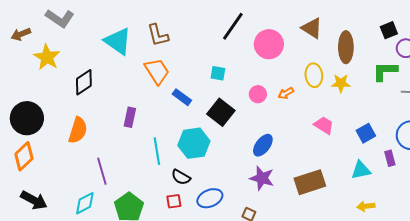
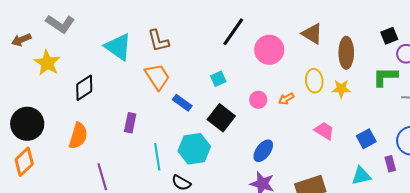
cyan square: (218, 73) -> (218, 79), turned -35

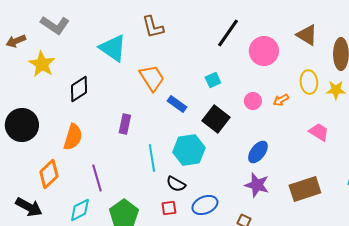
brown L-shape: (158, 41) -> (153, 27), moved
orange diamond: (24, 162) -> (49, 174), moved

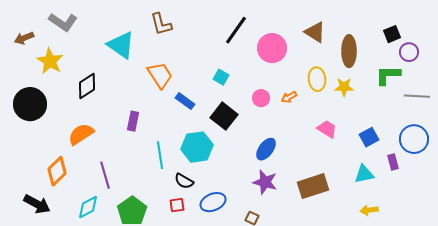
cyan square: (213, 80) -> (221, 77), turned -35
black circle: (22, 125) -> (30, 104), moved
orange semicircle: (73, 137) -> (81, 134), turned -140

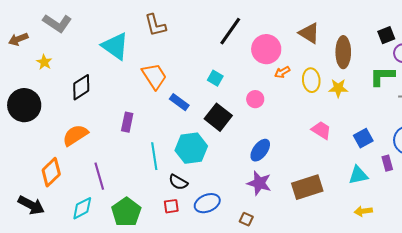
yellow star: (50, 61) -> (44, 62), size x0.6
orange arrow: (289, 97) -> (282, 72), moved

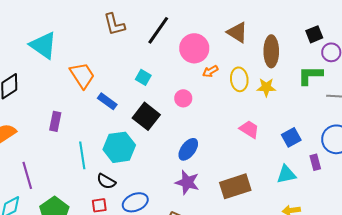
brown L-shape: (155, 25) -> (114, 24), moved

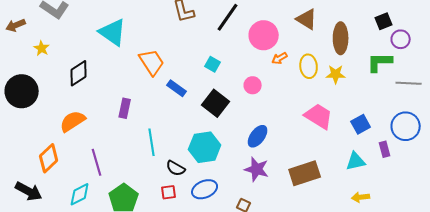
pink trapezoid: (249, 129) -> (319, 116), size x1.4
cyan hexagon: (119, 147) -> (205, 147), moved

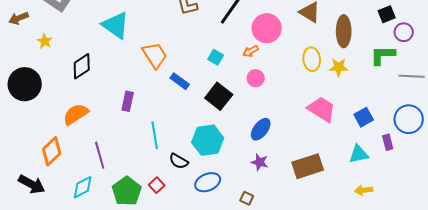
orange arrow: (280, 58) -> (251, 51), moved
purple star: (257, 169) -> (260, 162), size x0.7
red square: (169, 192) -> (157, 185), moved, turned -35

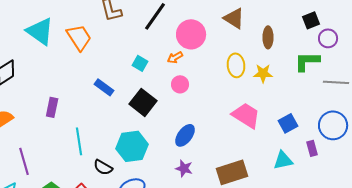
brown ellipse: (344, 31) -> (268, 37), size x0.7
orange trapezoid: (155, 55) -> (79, 37), moved

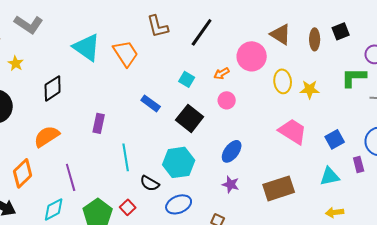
black square: (311, 20) -> (341, 31), moved
pink circle: (191, 34) -> (252, 56), moved
brown ellipse: (268, 37) -> (315, 39), moved

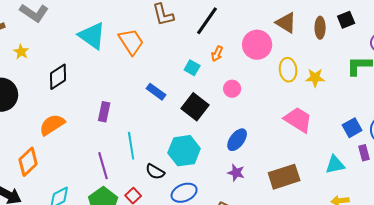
orange arrow: (222, 73) -> (217, 54), moved, turned -35
blue square: (335, 139) -> (352, 128), moved
purple line: (71, 177) -> (103, 166), moved

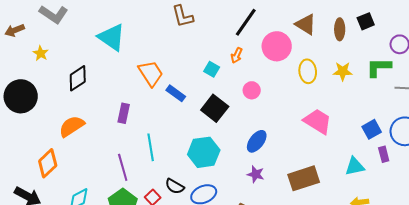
black line: (207, 21) -> (246, 22), moved
orange trapezoid: (131, 42) -> (151, 73), moved
yellow star: (315, 78) -> (343, 71), moved
black semicircle: (155, 172) -> (175, 186), moved

